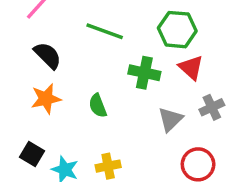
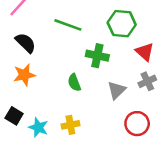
red triangle: (191, 68) -> (145, 52), moved
green semicircle: (98, 106) -> (74, 83), moved

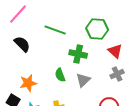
orange star: (24, 75) -> (28, 83), moved
gray triangle: (117, 90) -> (83, 80), moved

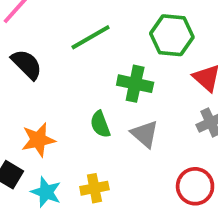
green line: (55, 30) -> (91, 37), turned -50
gray triangle: (83, 80) -> (145, 134), turned -35

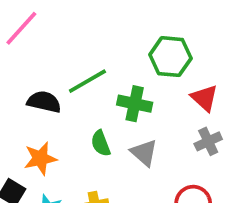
green line: (91, 37) -> (87, 81), moved
black semicircle: (27, 64) -> (44, 102), moved, turned -32

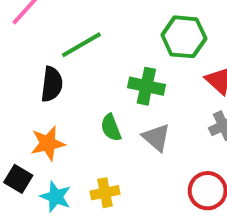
green line: (87, 81) -> (81, 45), moved
black semicircle: (44, 102) -> (52, 84), turned 84

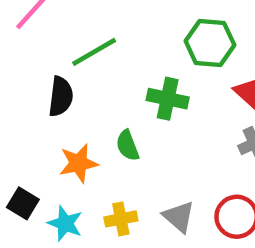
gray triangle: (156, 137) -> (179, 217), moved
orange star: (48, 143) -> (79, 163), moved

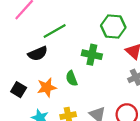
black semicircle: (61, 96) -> (38, 54), turned 60
black square: (23, 203) -> (19, 90), moved

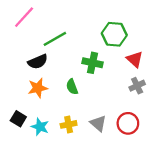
orange star: (47, 87) -> (38, 88), moved
black square: (19, 90) -> (18, 119), moved

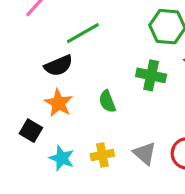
green cross: (93, 63) -> (151, 75), moved
orange star: (38, 88) -> (58, 103), turned -30
black square: (18, 119) -> (31, 131), moved

